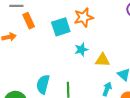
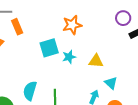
cyan square: (61, 27) -> (49, 48), moved
yellow triangle: (102, 60) -> (96, 61), moved

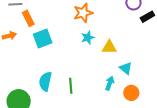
cyan square: (49, 48) -> (43, 39), moved
cyan star: (69, 57) -> (88, 38), moved

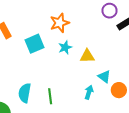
cyan square: (43, 39) -> (35, 44), moved
orange circle: (131, 93) -> (119, 90), moved

